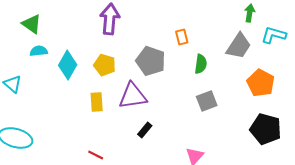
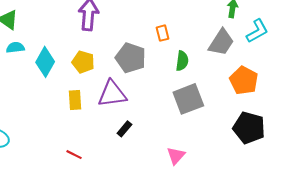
cyan L-shape: (274, 35) -> (257, 31), turned 135
gray square: (207, 101) -> (188, 99), size x1.4

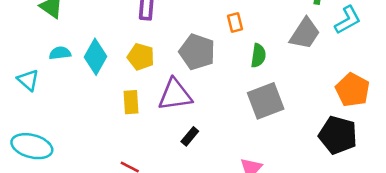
cyan semicircle: (15, 48) -> (60, 53), moved
orange pentagon: (244, 80) -> (353, 90), moved

